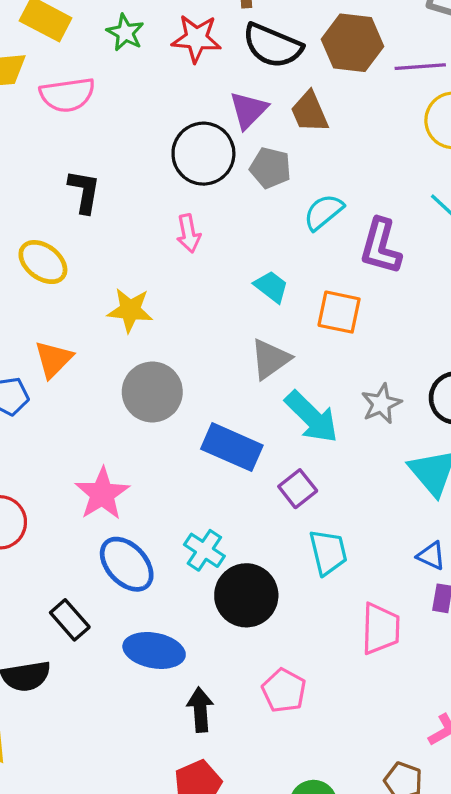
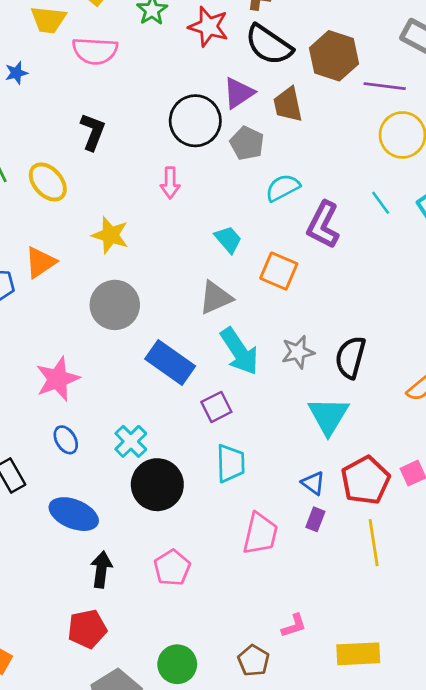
blue ellipse: (127, 564) -> (66, 440), size x0.6

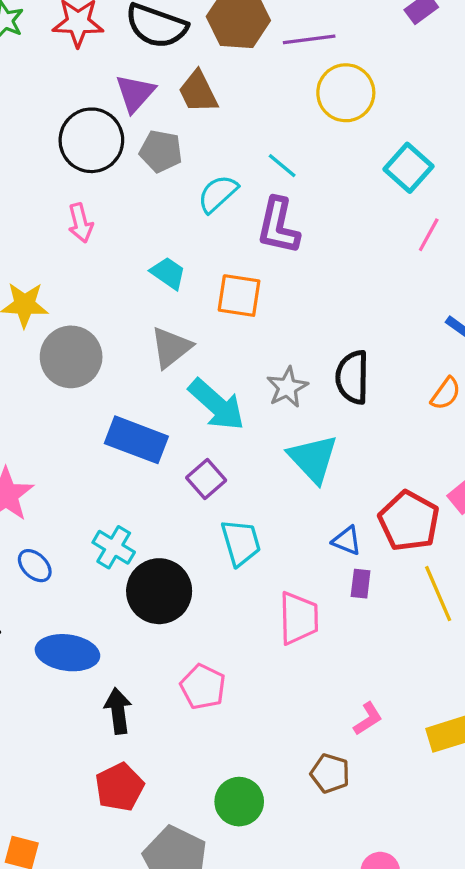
cyan line: (381, 203) -> (282, 166), moved
gray circle: (115, 305) -> (71, 357), moved
cyan triangle: (328, 416) -> (313, 459), moved

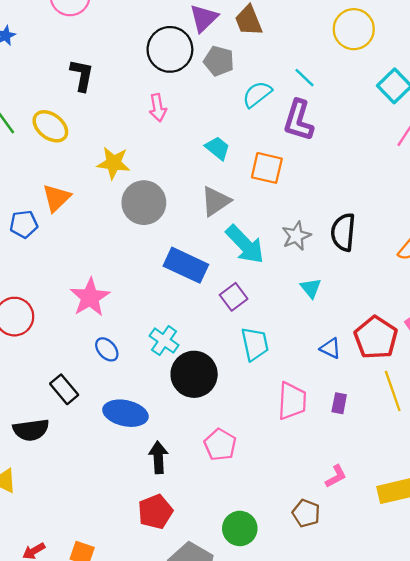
cyan triangle: (313, 459) -> (311, 288), size x0.6
purple rectangle: (361, 584) -> (339, 403), moved

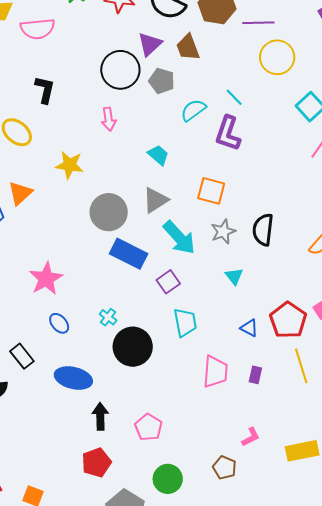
orange square: (267, 168) -> (211, 191), moved
gray circle: (144, 203) -> (109, 212), moved
cyan cross: (164, 341) -> (108, 317), size x0.7
pink pentagon: (220, 445) -> (149, 427), moved

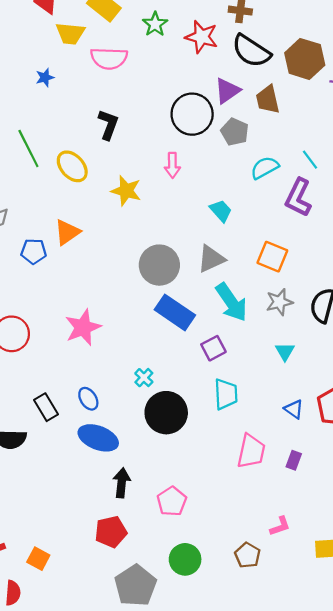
yellow star: (70, 165) -> (126, 191), moved
blue ellipse: (59, 323) -> (88, 399), moved

